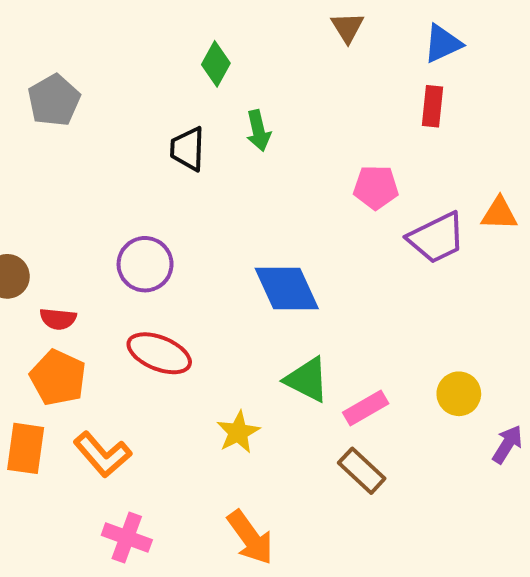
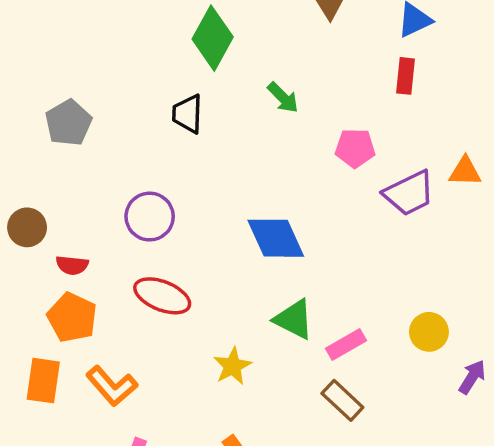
green diamond: (216, 64) -> (213, 38), size x1.6
gray pentagon: (54, 100) -> (68, 123), moved
green arrow: (258, 131) -> (283, 98), moved, turned -32

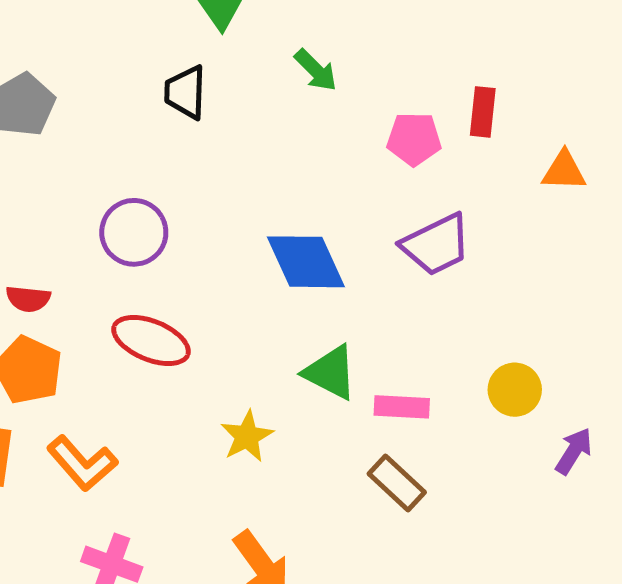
red rectangle: (406, 76) -> (483, 112), moved
purple trapezoid: (409, 193) -> (436, 245), moved
pink rectangle: (346, 344) -> (402, 407), turned 33

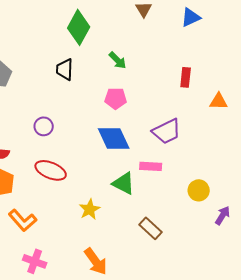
pink pentagon: (414, 139) -> (116, 98), moved
purple circle: (134, 232) -> (44, 126), size x0.7
pink rectangle: (402, 407) -> (151, 166), moved

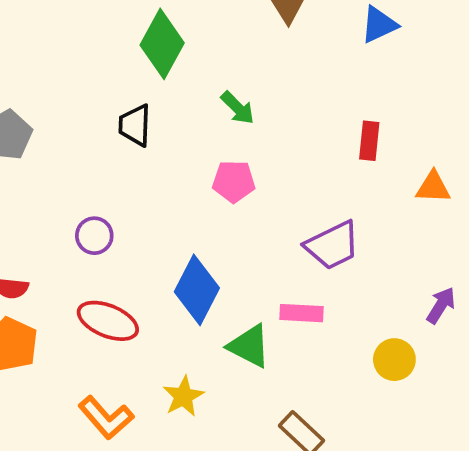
blue diamond: (114, 138) -> (197, 290), moved, turned 52
purple arrow: (223, 215) -> (441, 305), moved
orange L-shape: (23, 220) -> (106, 418), moved

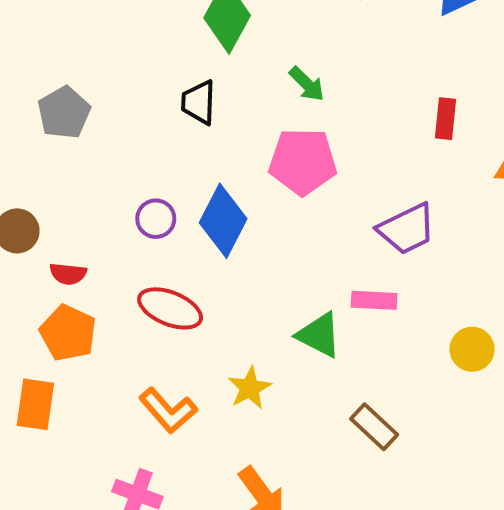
pink pentagon: (234, 181) -> (303, 162), size x1.5
blue diamond: (197, 290) -> (223, 221), moved

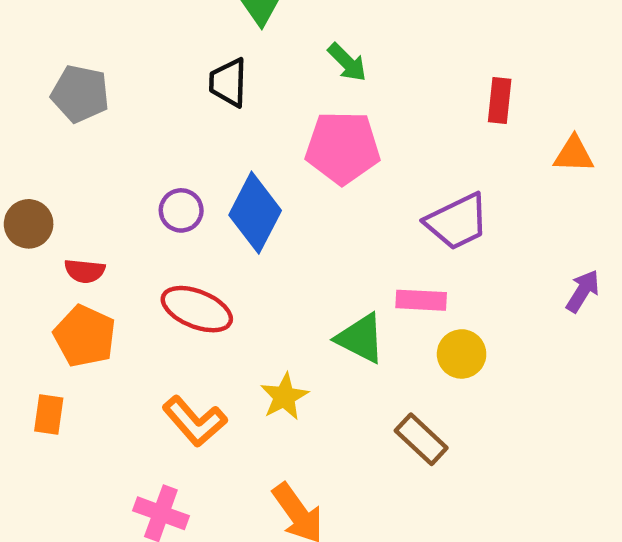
gray pentagon: (64, 113) -> (80, 94), turned -30
yellow circle: (472, 349) -> (462, 354), moved
orange rectangle: (35, 404) -> (49, 415), size x0.7

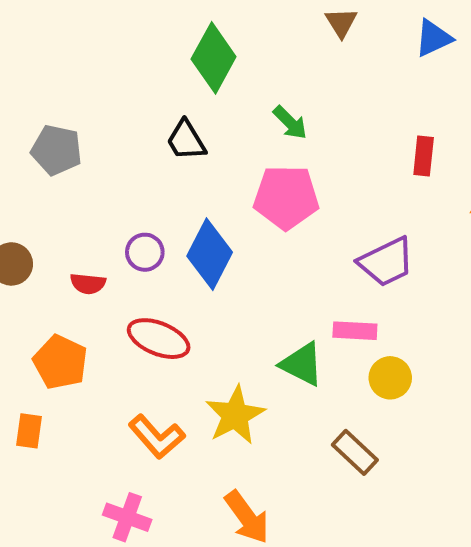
black trapezoid: (228, 83) -> (186, 140), turned -33
red semicircle: (85, 271) -> (88, 284), moved
yellow star: (284, 397) -> (235, 415), size x1.4

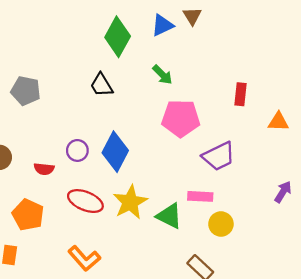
blue triangle: (433, 38) -> (162, 25), moved
pink pentagon: (286, 197) -> (181, 118), moved
yellow star: (235, 415) -> (130, 202), moved

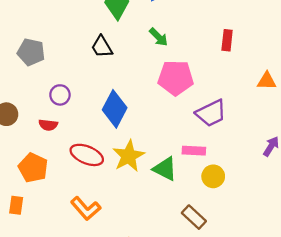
red rectangle: (240, 94) -> (227, 40), moved
purple circle: (77, 150) -> (60, 95), moved

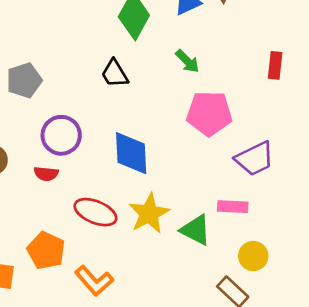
gray pentagon: (31, 52) -> (24, 80), turned -30
purple circle: (60, 95) -> (61, 135), size x1.5
blue diamond: (115, 109) -> (131, 153), turned -30
orange pentagon: (33, 168) -> (46, 251), moved
yellow circle: (213, 176) -> (253, 256), moved

